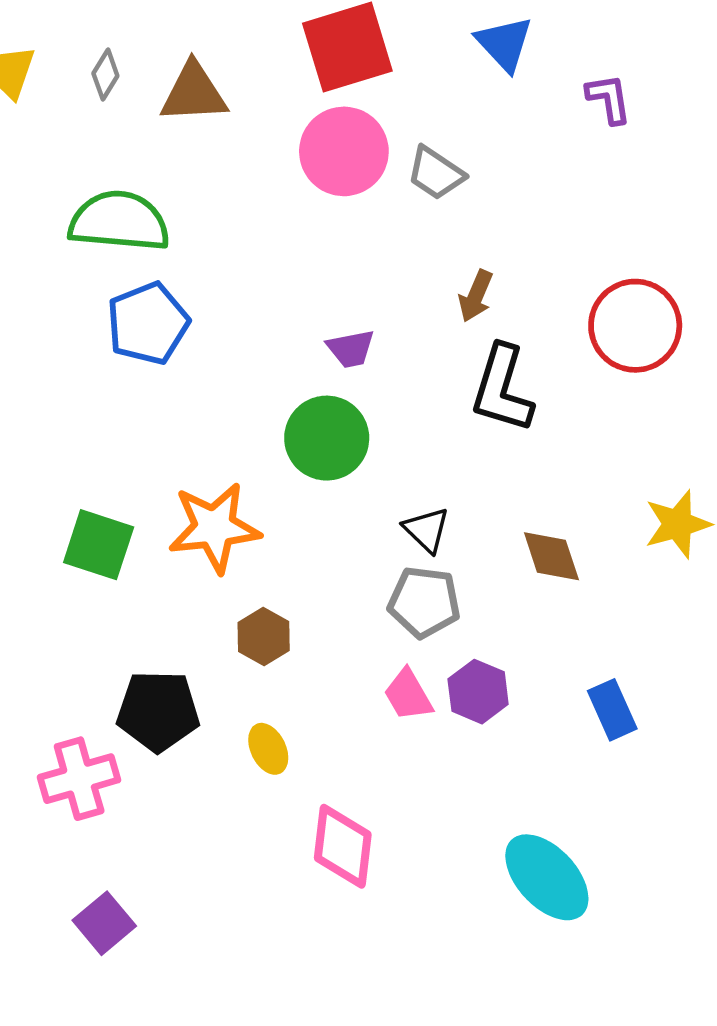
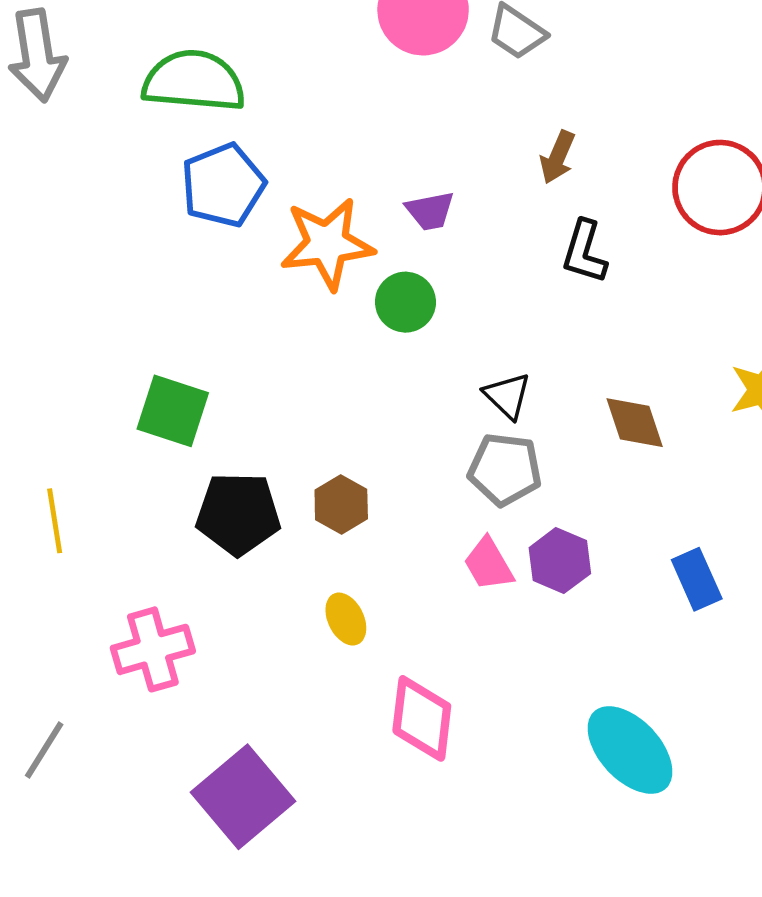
black L-shape: (502, 389) -> (584, 252), size x0.7
green circle: (327, 438) -> (405, 302), size x0.7
orange star: (214, 528) -> (327, 244), moved
black pentagon: (158, 711) -> (238, 514), moved
purple square: (104, 923) -> (243, 797), moved, size x1.6

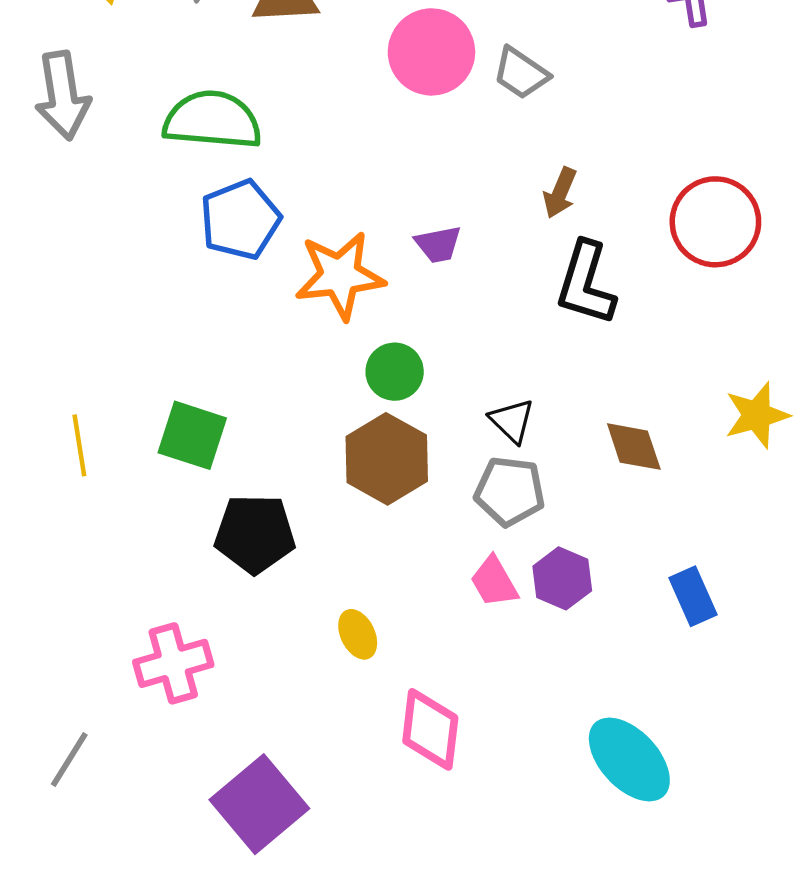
black L-shape: (584, 252) -> (586, 283), size x1.4
green circle: (405, 302) -> (395, 372), moved
brown hexagon: (341, 504) -> (387, 459), moved, size x1.6
yellow line: (55, 521) -> (79, 445), moved

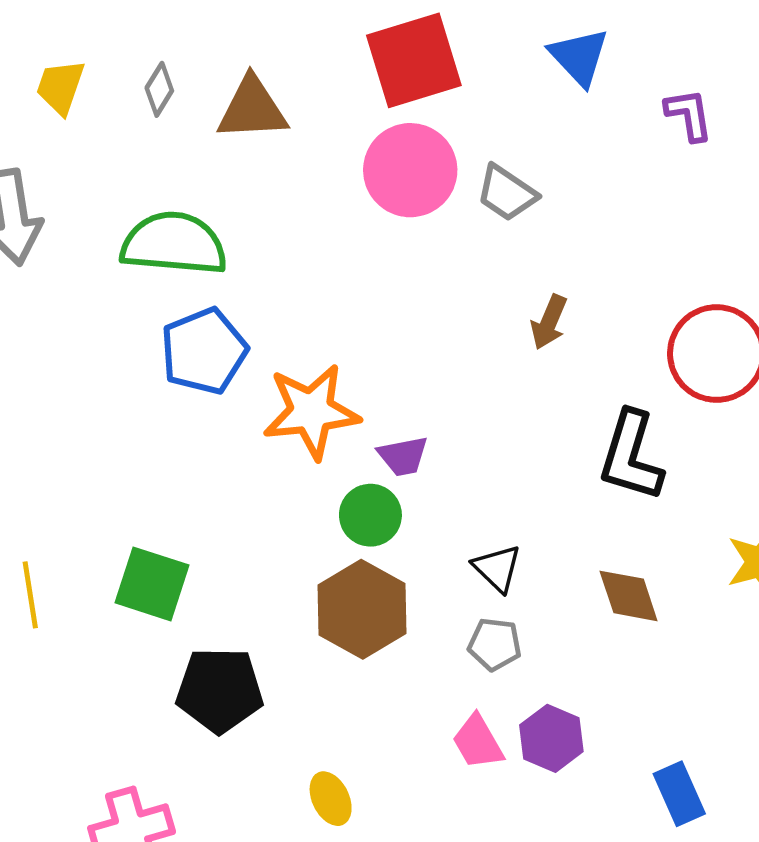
purple trapezoid: (438, 244) -> (403, 456), moved
black L-shape: (586, 283) -> (631, 456), moved
gray pentagon: (510, 491) -> (495, 644), size x0.7
blue rectangle: (693, 596) -> (679, 794), moved

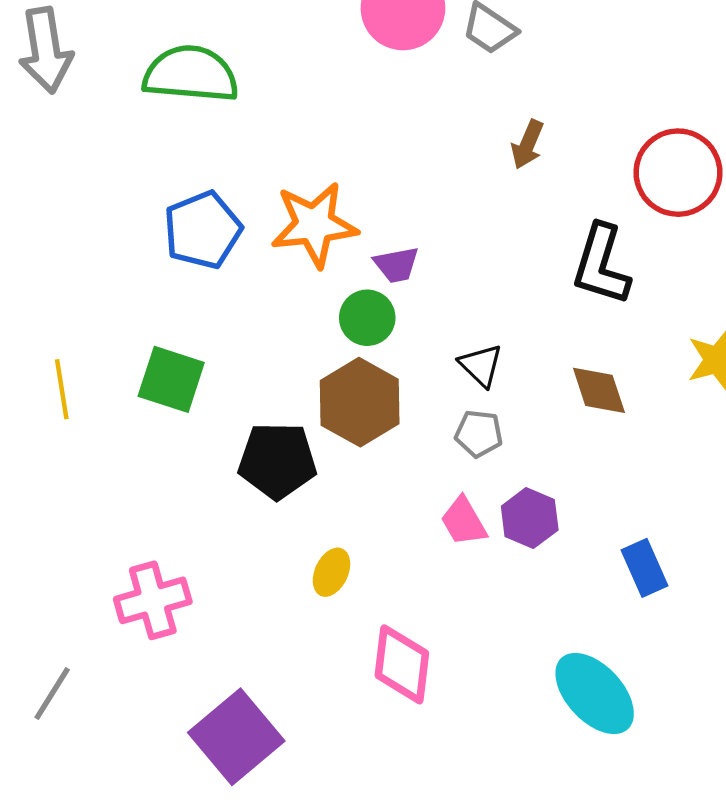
blue pentagon: (204, 351) -> (203, 230), moved
black pentagon: (220, 690) -> (277, 461), moved
yellow ellipse: (331, 799) -> (331, 572), turned 51

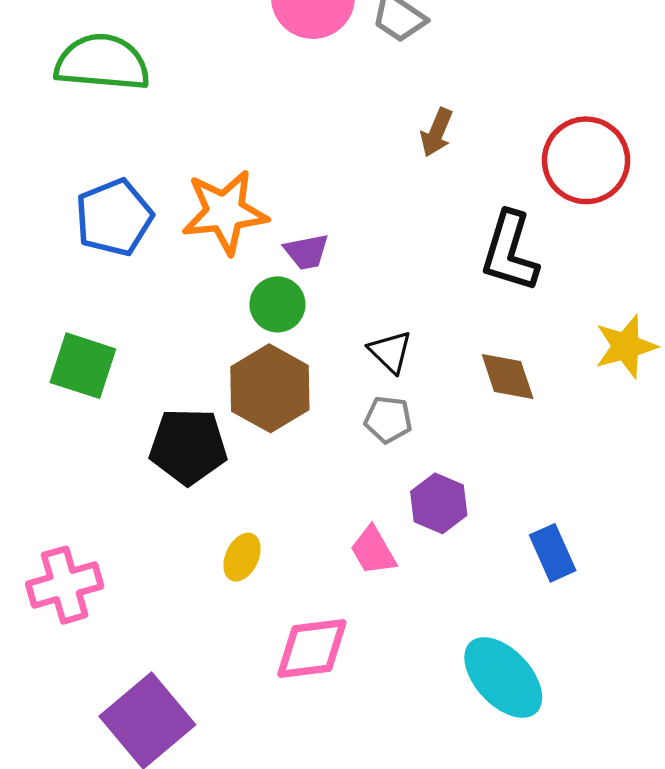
pink trapezoid: (464, 521) -> (373, 551), moved
pink diamond: (402, 664) -> (312, 648), turned 76

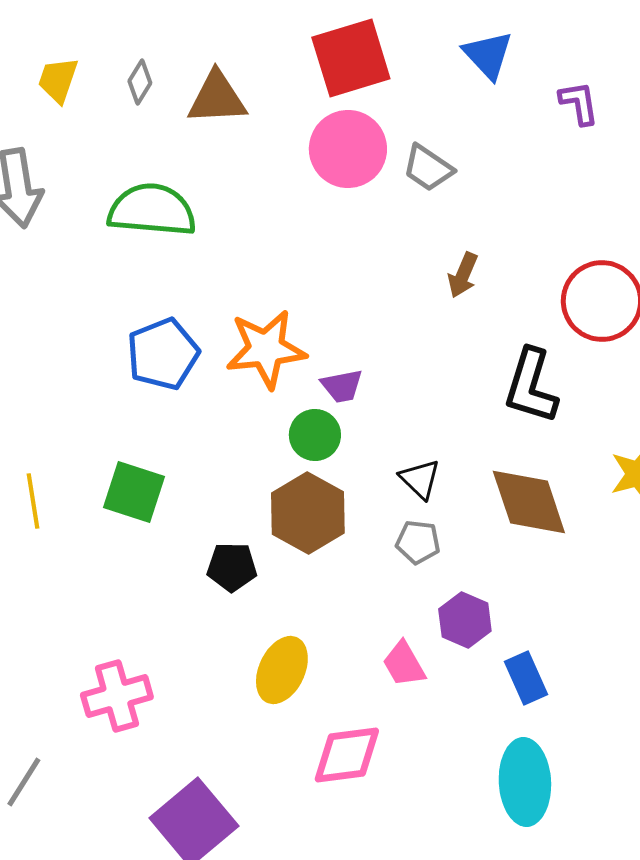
brown diamond: (508, 376) -> (529, 502), size x1.5
black pentagon: (188, 446) -> (232, 567), size x0.7
blue rectangle: (553, 553) -> (526, 678), moved
yellow ellipse: (242, 557) -> (282, 670), size x1.5
cyan ellipse: (503, 677) -> (525, 782), turned 40

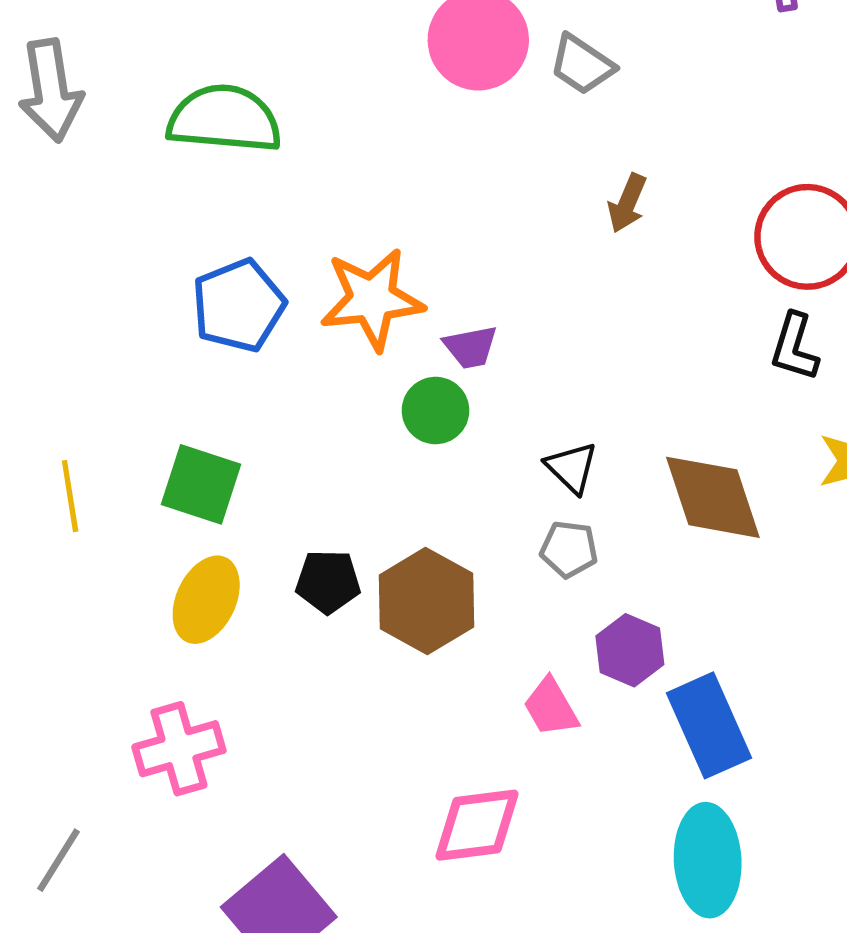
black L-shape: (531, 386) -> (794, 347), moved, size x0.7
brown hexagon: (308, 513) -> (426, 601), moved
yellow ellipse: (282, 670) -> (206, 600), moved
blue rectangle: (526, 678) -> (709, 725), size x1.5

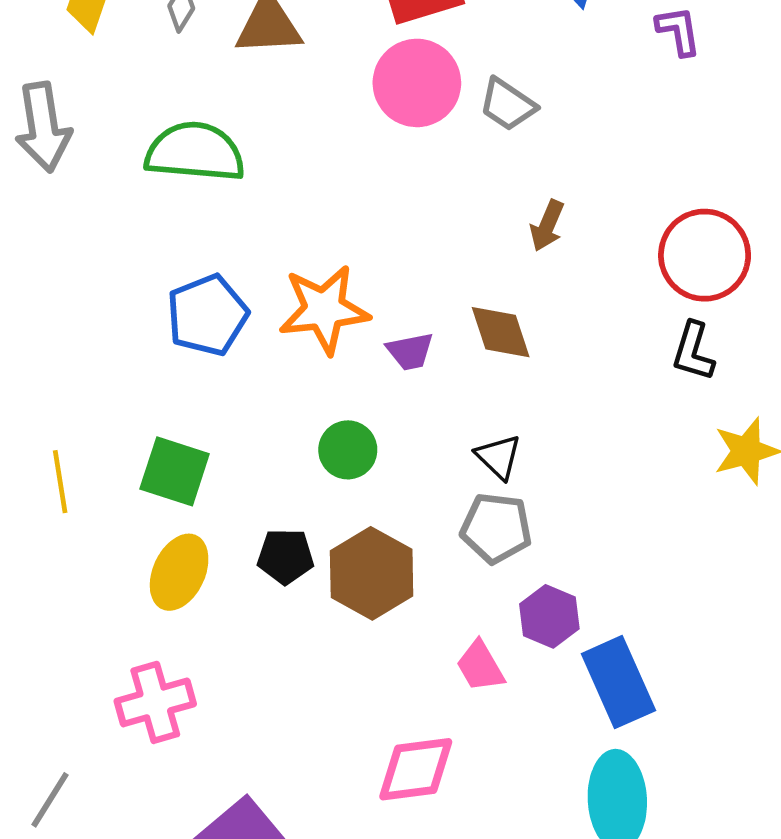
green circle: (436, 411) -> (348, 450), moved
brown diamond: (713, 497) -> (501, 332), moved, size x0.7
gray pentagon: (569, 549) -> (496, 528), size x1.4

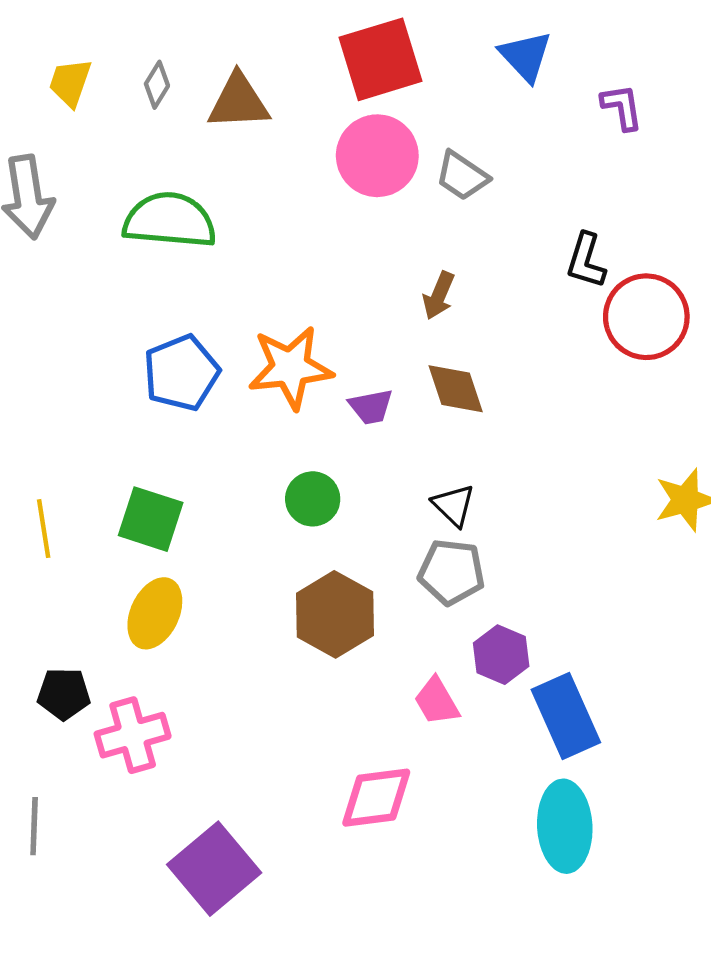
brown arrow: (547, 226) -> (439, 296), moved
black L-shape: (693, 351) -> (586, 261), moved
black pentagon: (286, 556) -> (64, 694), moved
gray line: (50, 800) -> (34, 826), turned -30

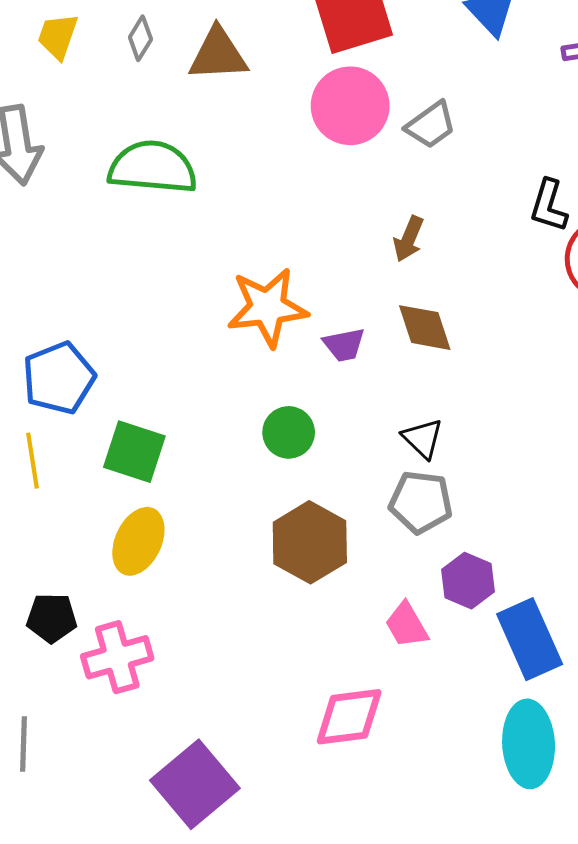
gray trapezoid: (462, 176) -> (431, 125), turned -70
blue pentagon: (181, 373) -> (59, 378), moved

